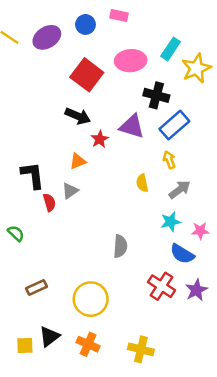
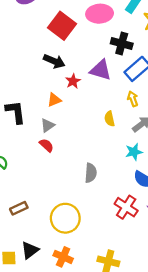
red semicircle: (49, 202) -> (46, 145), moved, turned -32

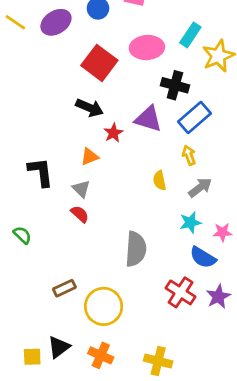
gray triangle: (48, 125) -> (81, 189), turned -40
gray semicircle: (91, 173) -> (136, 249), size x1.4
brown rectangle: (19, 208) -> (64, 288), moved

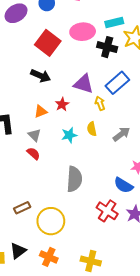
cyan rectangle: (190, 35) -> (114, 22), turned 42
black cross: (175, 85) -> (107, 47), moved
red star: (113, 133) -> (62, 104), moved
yellow arrow: (189, 155) -> (100, 103), moved
cyan star: (190, 222) -> (69, 135), moved

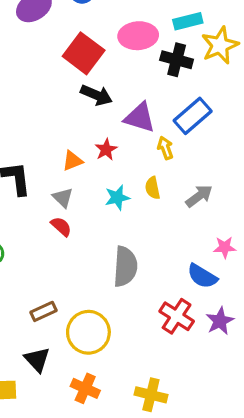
black arrow: (41, 76) -> (96, 95), moved
black triangle: (18, 251) -> (37, 360), moved, turned -36

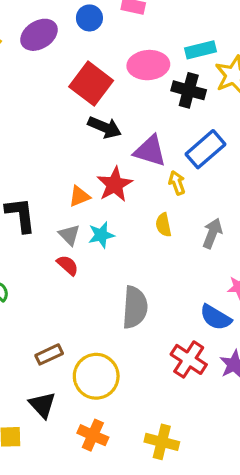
red star: (106, 150) -> (115, 184), size x1.5
gray arrow: (199, 196) -> (212, 233), turned -32
cyan star: (117, 198) -> (101, 235), moved

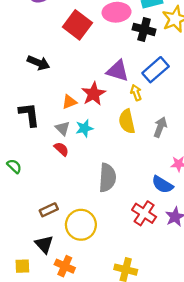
black arrow: (105, 127) -> (38, 63), moved
yellow semicircle: (163, 225) -> (127, 121), size x1.5
orange cross: (93, 435) -> (65, 266), moved

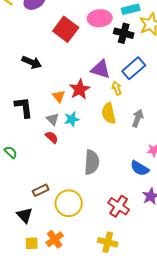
orange triangle: (69, 102) -> (59, 96), turned -48
red cross: (144, 213) -> (119, 206), moved
black triangle: (44, 244) -> (25, 215), moved
yellow square: (22, 266) -> (32, 243), moved
orange cross: (65, 266) -> (55, 239), turned 30

